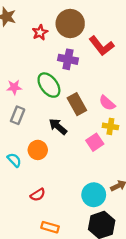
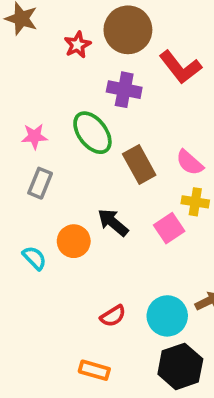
black arrow: (58, 126) -> (113, 222), moved
red semicircle: (38, 195) -> (113, 316), moved

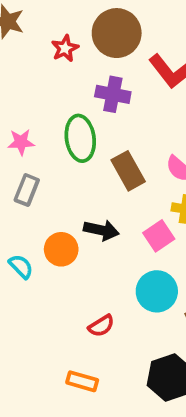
green ellipse: (92, 133) -> (80, 138), turned 30
black arrow: (113, 222) -> (101, 230), turned 152
cyan circle: (167, 316) -> (157, 291), moved

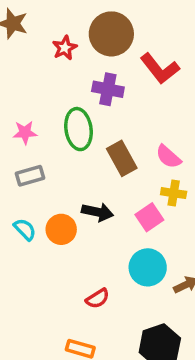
gray rectangle: (27, 190) -> (30, 176), turned 52
cyan semicircle: (21, 266) -> (25, 229), moved

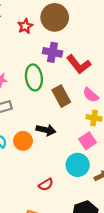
red L-shape: (160, 69) -> (79, 64), moved
pink square: (149, 217) -> (87, 141), moved

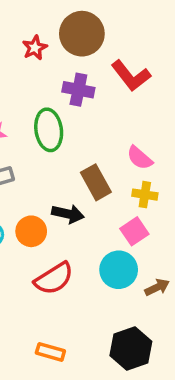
red L-shape: (79, 64) -> (131, 76), moved
brown rectangle: (61, 96) -> (96, 182), moved
red semicircle: (46, 185) -> (54, 278), moved, size x1.6

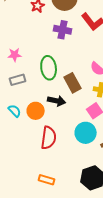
green ellipse: (49, 130) -> (49, 68), moved
red semicircle: (54, 278) -> (49, 138), turned -50

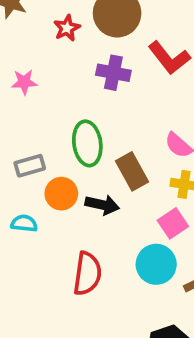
pink star: (15, 55) -> (24, 82), moved
cyan semicircle: (15, 111) -> (24, 223), turned -40
orange circle: (36, 111) -> (61, 194), moved

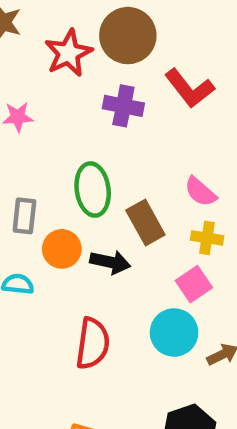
red star: (67, 28) -> (68, 53), size x1.5
gray rectangle: (30, 166) -> (24, 216), turned -68

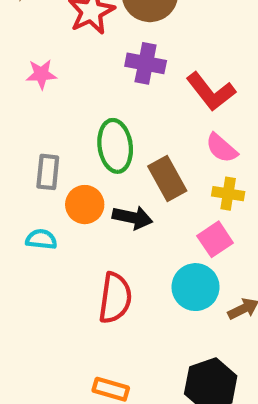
red L-shape: (189, 88) -> (211, 92), moved

